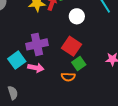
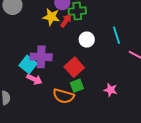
cyan square: (17, 60) -> (28, 64), moved, turned -30
orange semicircle: (68, 77) -> (63, 96), size x1.5

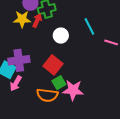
pink arrow: (34, 79) -> (16, 83), turned 105
pink star: (111, 90) -> (73, 90), moved, size x1.5

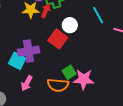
red square: (53, 65) -> (58, 39), moved
pink arrow: (16, 83) -> (27, 83), moved

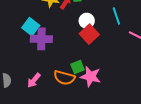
red square: (58, 39) -> (89, 34), moved
cyan square: (17, 61) -> (31, 27), moved
pink arrow: (27, 83) -> (34, 80), moved

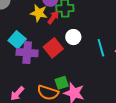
cyan line: (116, 16) -> (101, 48), moved
red square: (89, 34) -> (53, 48), moved

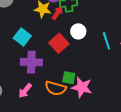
purple cross: (27, 53) -> (31, 62), moved
green square: (62, 83) -> (69, 78), turned 32

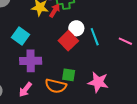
cyan line: (106, 41) -> (95, 37), moved
red square: (59, 43) -> (68, 41), moved
pink star: (82, 87) -> (98, 82), moved

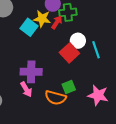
cyan square: (21, 36) -> (29, 27), moved
green square: (69, 75) -> (69, 87), turned -32
pink arrow: (25, 90) -> (26, 89), moved, turned -70

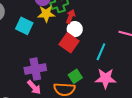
yellow star: (42, 19) -> (46, 14), moved
red arrow: (57, 22) -> (71, 16), moved
cyan line: (96, 50) -> (101, 52), moved, turned 54

